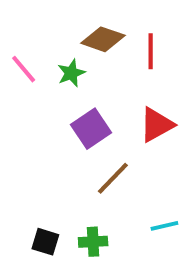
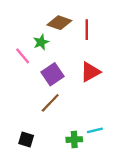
pink line: (24, 69) -> (23, 56), moved
brown line: (113, 178) -> (50, 103), moved
green cross: (93, 242) -> (74, 140), moved

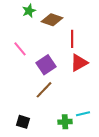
red line: (87, 30) -> (72, 39), moved
green star: (41, 42) -> (29, 11), moved

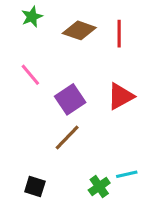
green star: (29, 11) -> (32, 17), moved
red line: (72, 39) -> (119, 34), moved
green cross: (65, 122) -> (99, 187), turned -32

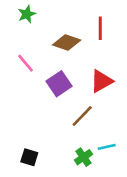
brown diamond: (79, 30) -> (67, 42), moved
brown line: (67, 138) -> (82, 116), moved

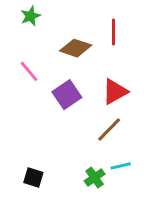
brown line: (82, 116) -> (109, 130), moved

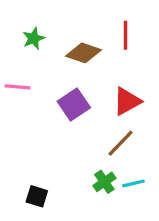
green star: (31, 16) -> (34, 38), moved
pink line: (29, 71) -> (17, 87), moved, turned -45
green cross: (95, 178) -> (104, 182), moved

